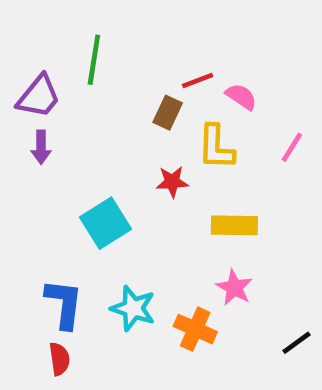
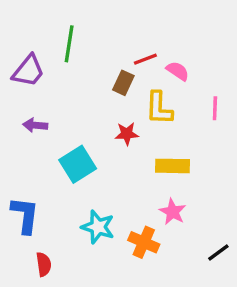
purple arrow: (41, 147) -> (35, 125), moved, turned 95
pink line: (292, 147) -> (215, 108), turned -30
blue L-shape: (64, 304) -> (25, 215), moved

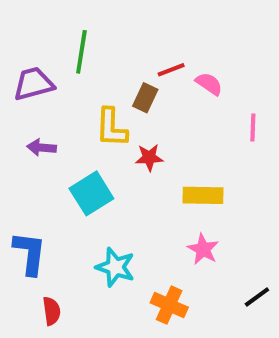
purple trapezoid: (28, 71) -> (34, 84), turned -144
yellow L-shape: (159, 108) -> (111, 128), moved
orange cross: (144, 242) -> (169, 305), moved

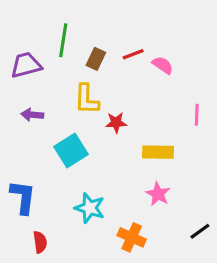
brown rectangle: (145, 98) -> (96, 59), moved
pink line: (253, 128) -> (197, 115), moved

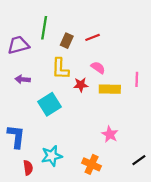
pink semicircle: (163, 65) -> (98, 68), moved
yellow rectangle: (158, 152) -> (110, 89), moved
cyan star: (90, 208) -> (52, 156), moved, turned -30

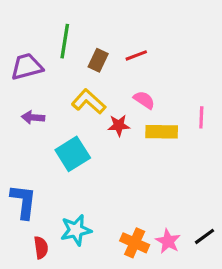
yellow L-shape: (60, 69) -> (89, 102), turned 130
pink star: (110, 134) -> (168, 241), moved

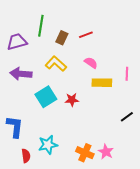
purple arrow: (33, 117) -> (21, 74), size x1.5
red star: (119, 125) -> (72, 100), moved
black line: (204, 236) -> (127, 117), moved

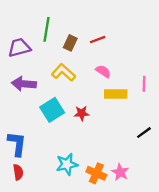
cyan star: (48, 145) -> (67, 164), moved
red semicircle: (26, 156) -> (18, 172), moved

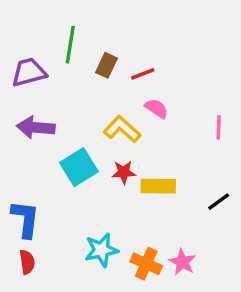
red line: (98, 40) -> (143, 74), moved
yellow L-shape: (63, 72) -> (122, 129), moved
yellow rectangle: (116, 94) -> (158, 186), moved

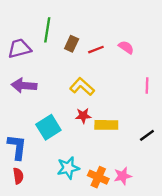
pink semicircle: (157, 108) -> (126, 47), moved
cyan square: (79, 167) -> (48, 127), moved
pink star: (182, 262) -> (123, 176), turned 30

